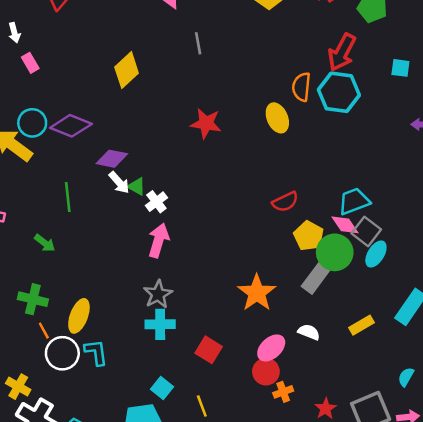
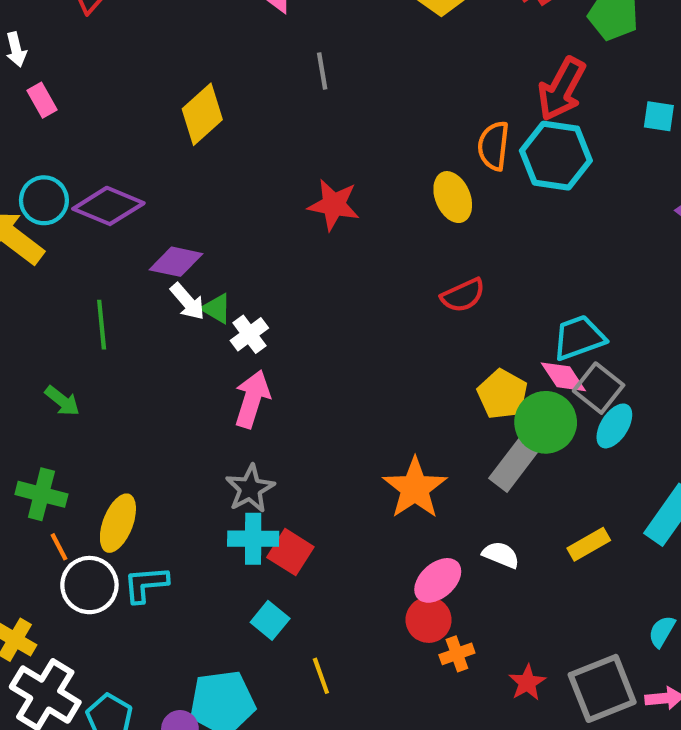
red semicircle: (285, 202) -> (463, 295), moved
red square: (209, 350) -> (290, 552), moved
cyan L-shape: (96, 352) -> (146, 584), turned -88
cyan square: (162, 388) -> (270, 620), moved

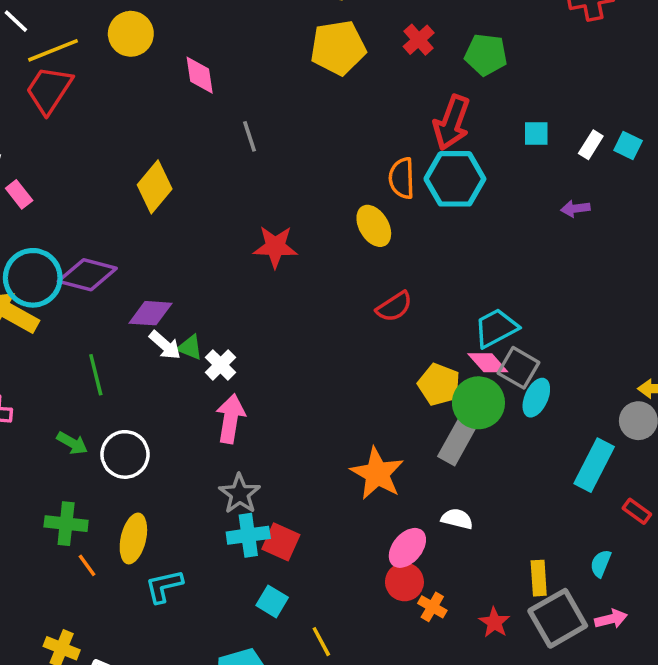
cyan circle: (44, 200) -> (33, 278), size x1.4
yellow rectangle: (589, 544) -> (539, 578), moved, turned -56
white circle: (89, 585) -> (125, 454), moved
orange cross: (457, 654) -> (432, 607), turned -32

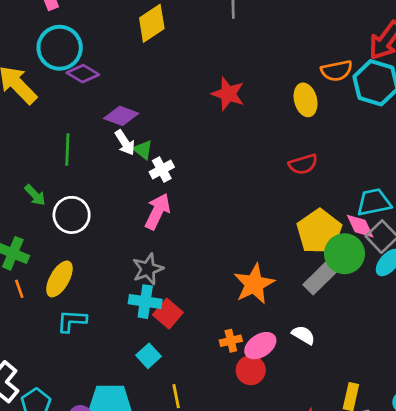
orange semicircle: (402, 178) -> (337, 71), turned -116
purple diamond: (87, 275) -> (83, 74), size x0.7
cyan circle: (33, 278) -> (60, 48), moved
yellow pentagon: (439, 385) -> (319, 232), size x1.4
orange cross: (432, 607) -> (231, 341), moved, turned 30

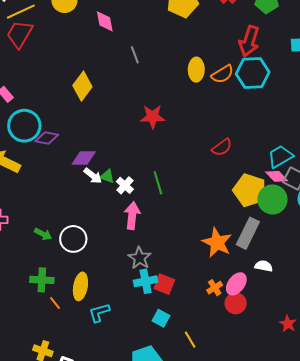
yellow ellipse: (306, 100) -> (196, 70), moved, turned 35
green line: (67, 150) -> (158, 183), moved
gray rectangle: (323, 275) -> (248, 233), moved

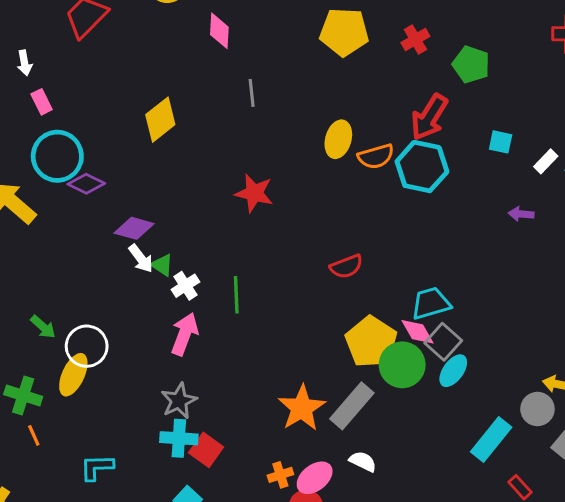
yellow ellipse: (80, 286) -> (73, 375), moved

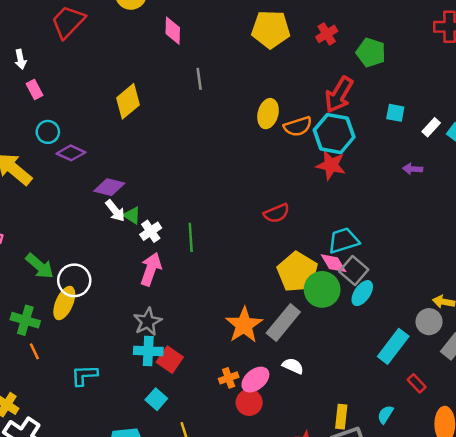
cyan circle: (57, 156) -> (48, 132), size x0.6
red star: (254, 193) -> (331, 165), moved
green arrow: (43, 327) -> (40, 266), size x1.4

